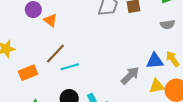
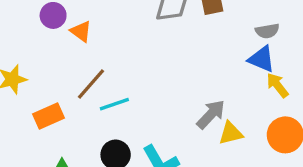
blue triangle: (155, 61) -> (261, 59), moved, turned 30
yellow triangle: (157, 86) -> (231, 133), moved

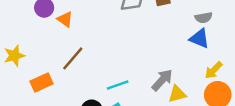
yellow arrow: (277, 85) -> (214, 70), moved, turned -96
cyan line: (114, 104) -> (118, 85), moved

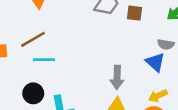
gray arrow: (162, 80) -> (117, 77), moved, turned 120
cyan line: (118, 85) -> (44, 60), moved

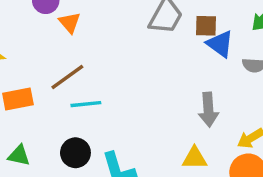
blue triangle: (155, 62) -> (220, 44), moved
gray arrow: (117, 77) -> (208, 110), moved

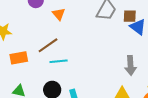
orange triangle: (70, 23) -> (59, 14), moved

